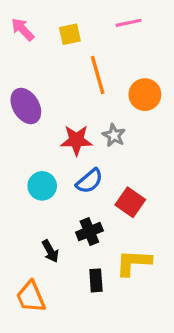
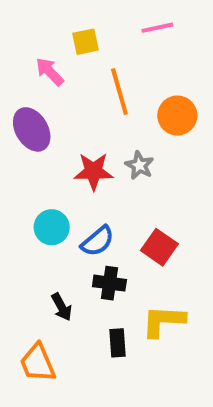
pink arrow: (23, 29) -> (50, 72), moved
blue semicircle: (89, 181) -> (98, 241), moved
black cross: (89, 232) -> (109, 283), turned 30

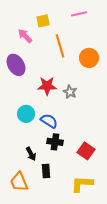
gray star: (139, 165) -> (70, 92), moved
blue semicircle: (98, 241) -> (49, 121), turned -108
red square: (159, 247) -> (86, 151), moved
yellow L-shape: (163, 321) -> (82, 184), moved
black rectangle: (117, 343) -> (46, 171), moved

